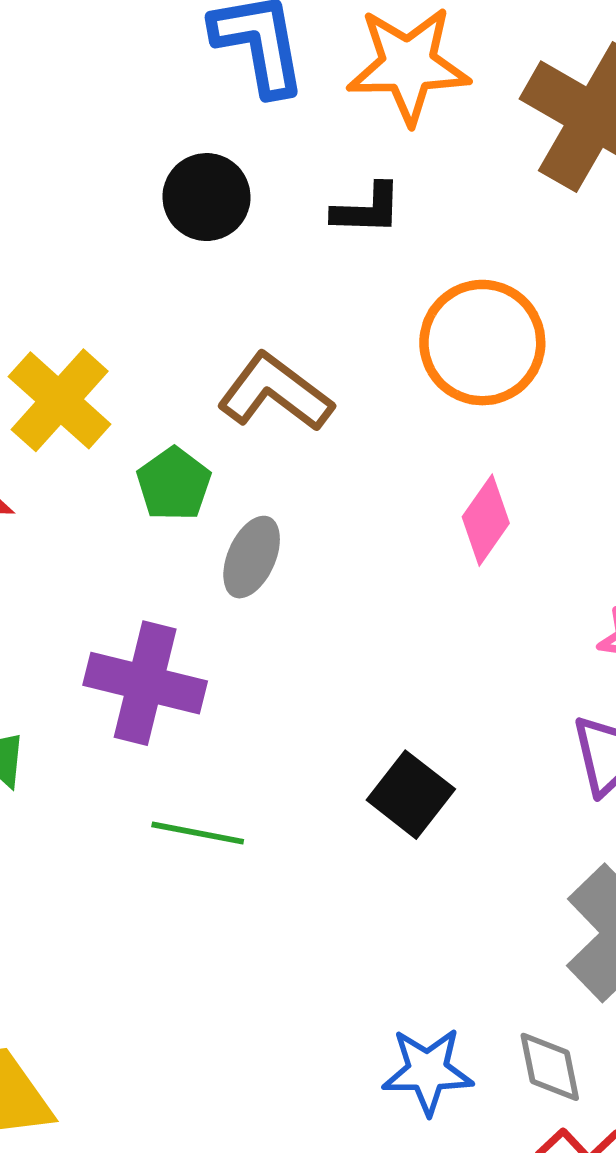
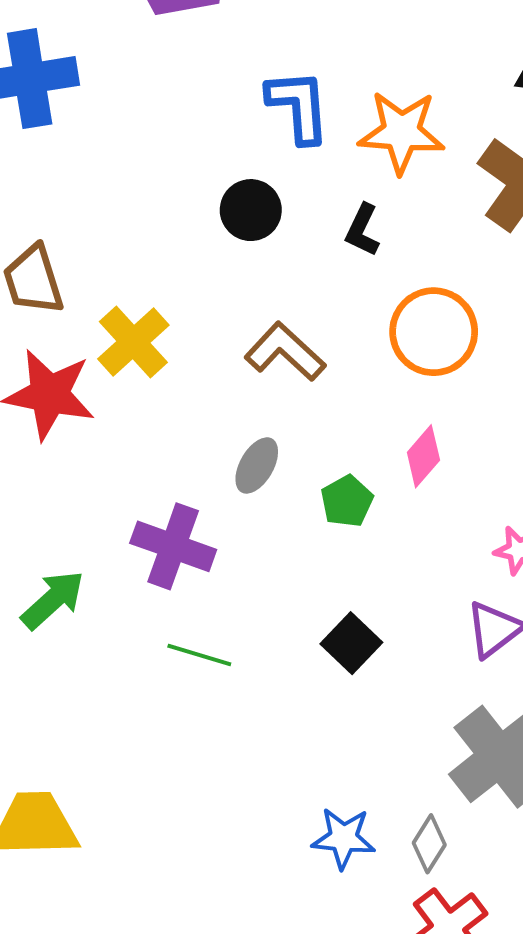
black L-shape: (367, 209) -> (362, 230), turned 108
green pentagon: (174, 484) -> (347, 501), moved
gray diamond: (550, 1067) -> (429, 844), turned 38

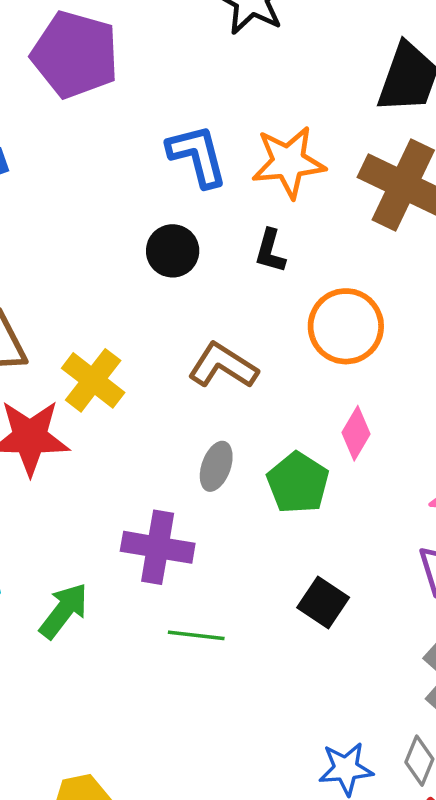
green pentagon: (347, 501) -> (298, 483), size x1.4

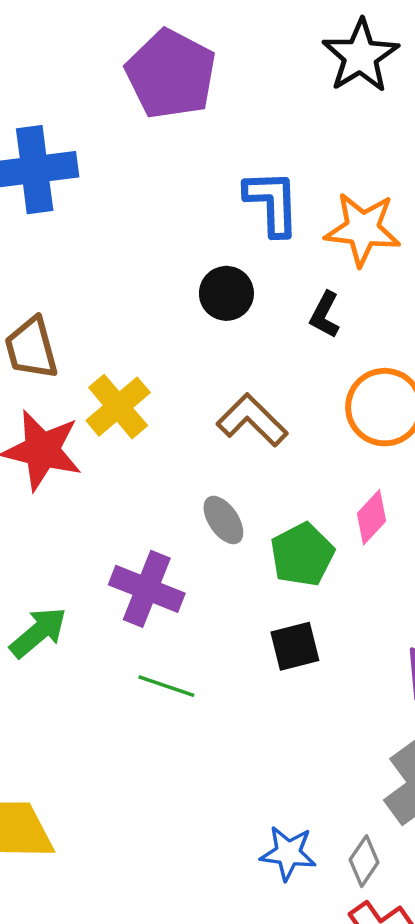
gray ellipse: (216, 466) -> (223, 520), turned -66
black square: (323, 603) -> (295, 646), moved, turned 30

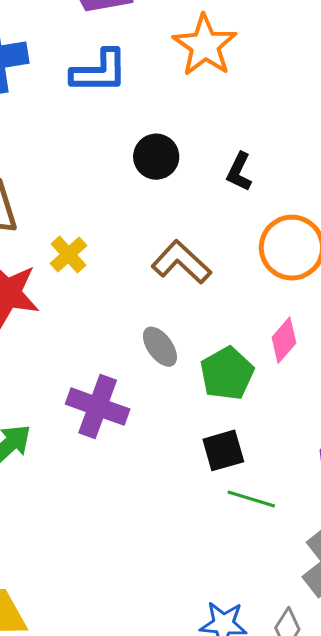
blue L-shape: (272, 203) -> (99, 71), moved, turned 94
orange star: (363, 229) -> (205, 45), moved, turned 30
yellow cross: (118, 407) -> (68, 255), size x0.7
green line: (166, 686) -> (251, 499), moved

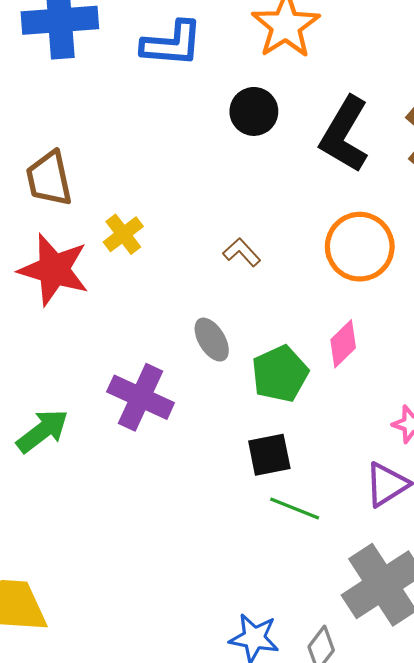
black circle: (156, 157) -> (254, 111), moved
black L-shape: (239, 172) -> (345, 134), moved, size x1.8
brown L-shape: (181, 262) -> (242, 252), size x0.6

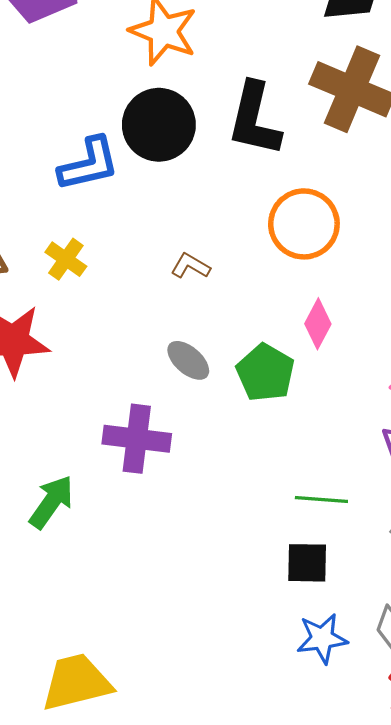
blue L-shape: (172, 44) -> (89, 164), moved
black circle: (254, 111) -> (159, 125), size x1.5
yellow cross: (123, 234) -> (66, 259), moved
black square: (269, 455) -> (307, 563), moved, turned 30

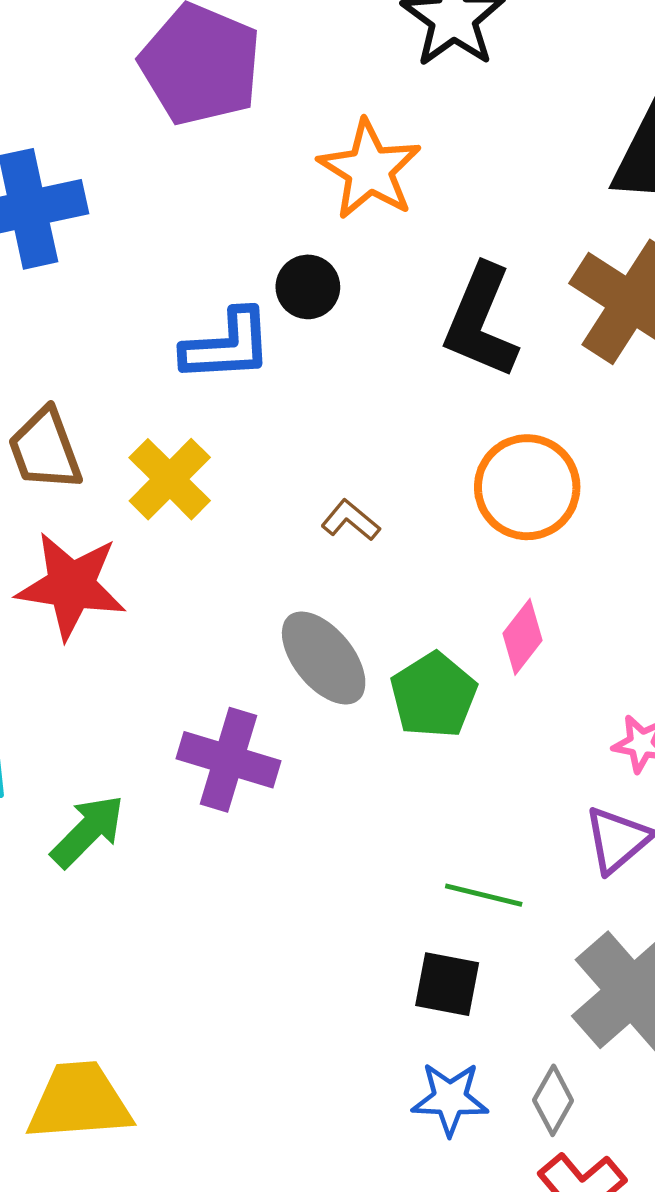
black circle: (159, 125) -> (308, 287), moved, size x0.6
yellow cross: (66, 259) -> (170, 479), size x1.4
gray ellipse: (188, 360) -> (324, 658), size x1.5

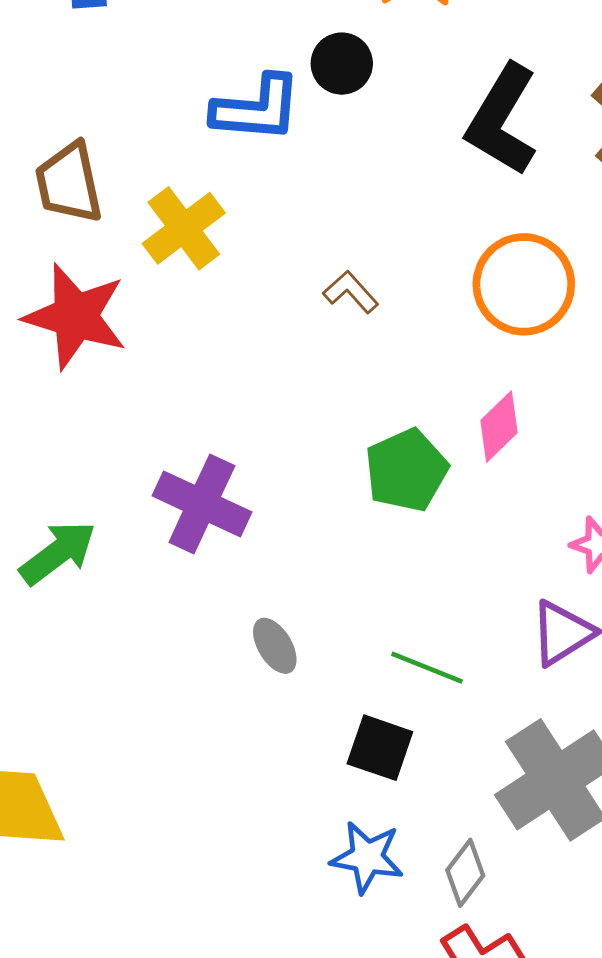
gray ellipse: (324, 658) -> (275, 646), moved, size x0.6

